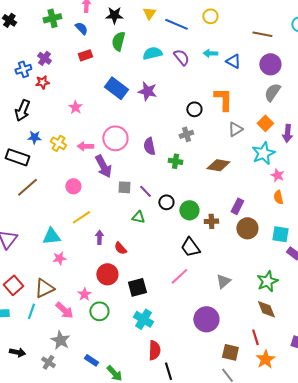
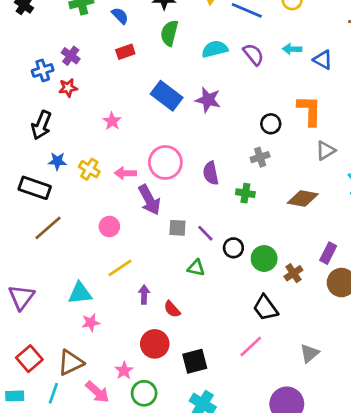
brown cross: (211, 221) -> (293, 273), turned -32

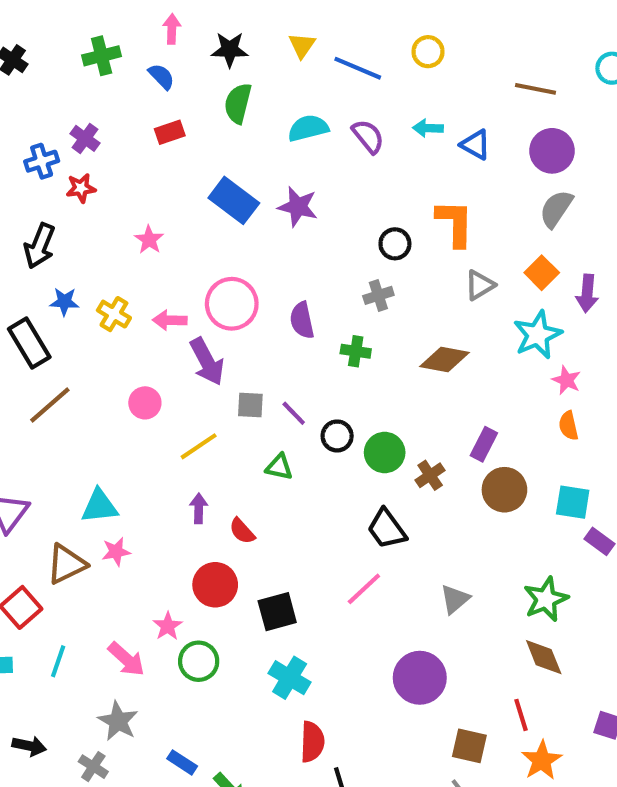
black rectangle: (35, 188) -> (29, 343), turned 40
yellow line: (120, 268) -> (199, 446), moved
brown triangle: (71, 363) -> (66, 564), moved

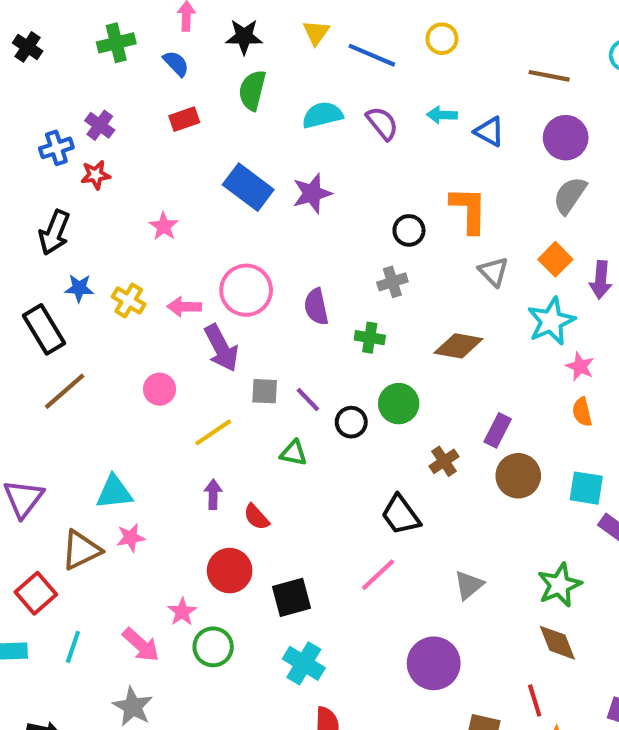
purple star: (298, 207) -> (312, 193), turned -30
gray triangle: (480, 285) -> (493, 272), turned -44
green circle: (385, 453) -> (399, 404), moved

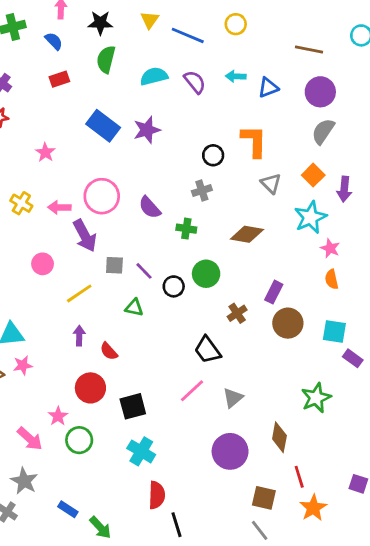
blue triangle: (489, 131) -> (268, 88), turned -50
purple semicircle: (316, 307) -> (150, 207), turned -30
gray triangle: (469, 585) -> (233, 398), moved
brown diamond: (557, 643) -> (279, 437), moved, turned 32

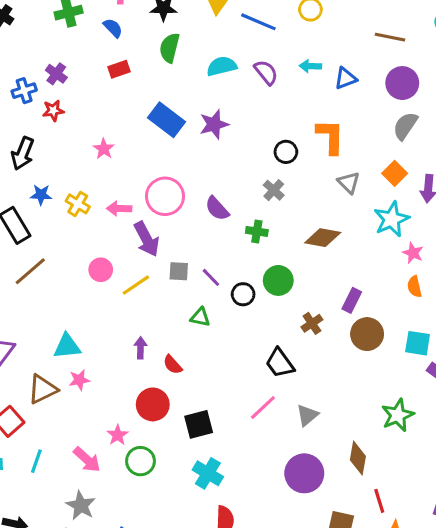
gray cross: (202, 191) -> (274, 190), turned -30
yellow line: (79, 293) -> (136, 285), moved

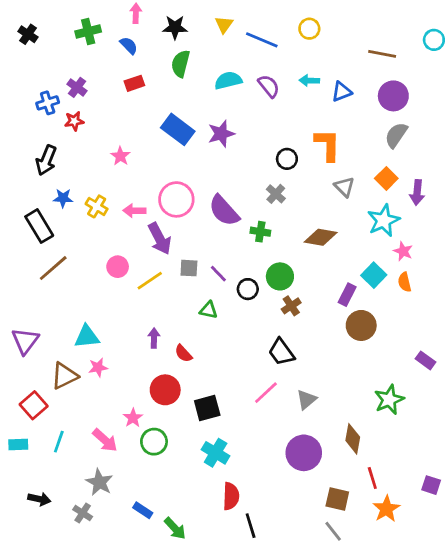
purple semicircle: (217, 209) -> (224, 211), size x1.4
brown cross: (312, 323) -> (291, 306), moved
cyan square: (418, 343) -> (374, 275), moved, turned 35

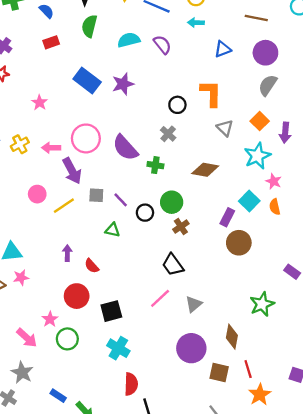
cyan arrow: (309, 80) -> (196, 23), moved
yellow cross: (97, 206) -> (20, 144), turned 30
brown square: (337, 499) -> (219, 373), moved

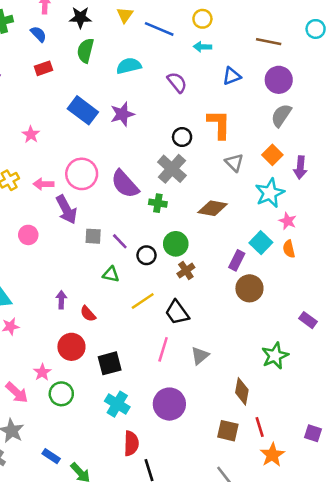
purple semicircle: (162, 45) -> (177, 82), moved
gray cross: (168, 134) -> (172, 169), size x1.6
yellow line: (64, 206) -> (143, 301), moved
pink line: (160, 298) -> (163, 349), turned -30
purple circle: (191, 348) -> (169, 404), moved

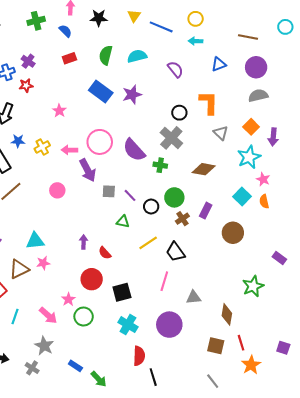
green semicircle: (85, 51) -> (106, 55), moved
gray semicircle: (281, 115) -> (258, 96), turned 42
purple rectangle: (237, 260) -> (206, 211), moved
gray triangle: (200, 356) -> (194, 297), moved, turned 35

